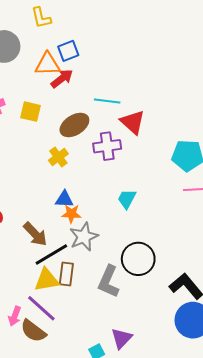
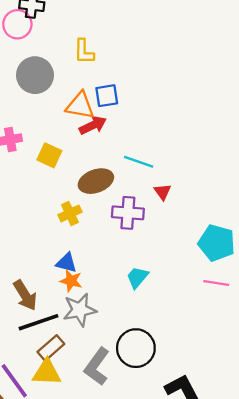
red triangle: (133, 122) -> (162, 192), size x0.6
brown rectangle: (66, 274) -> (51, 348), turned 30
yellow triangle: (47, 280) -> (47, 372), moved

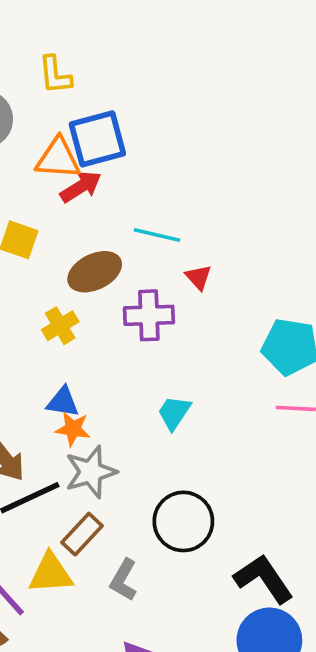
blue square: (107, 96) -> (97, 139), size x1.5
brown rectangle: (51, 348) -> (82, 534), moved
gray L-shape: (97, 367) -> (124, 580), moved, size x0.7

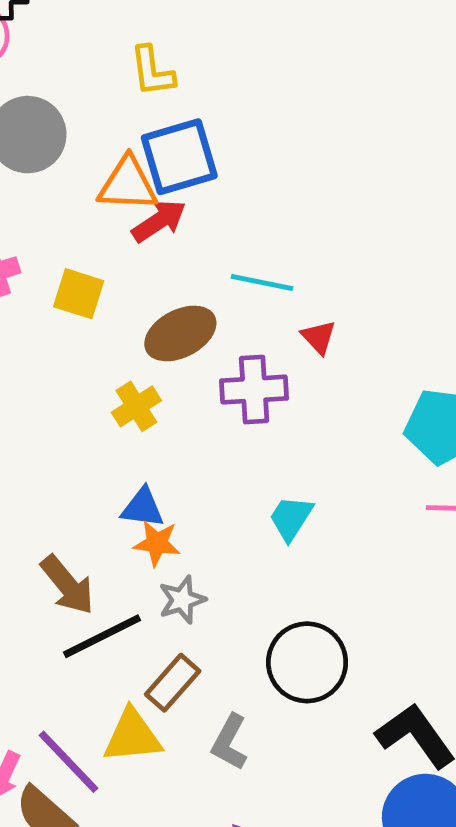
yellow L-shape: (55, 75) -> (152, 71), moved
gray star: (91, 472) -> (182, 600), size x0.7

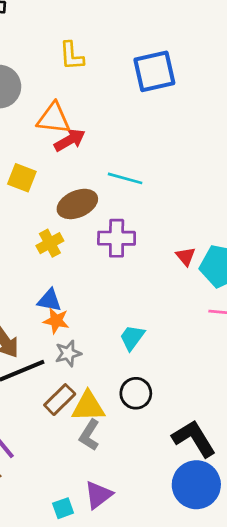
blue square: (179, 157) -> (154, 71), moved
red triangle: (319, 337) -> (186, 256), moved
cyan trapezoid: (291, 518) -> (132, 338), moved
black circle: (307, 662) -> (136, 393), size x0.7
yellow triangle: (132, 736) -> (88, 407), moved

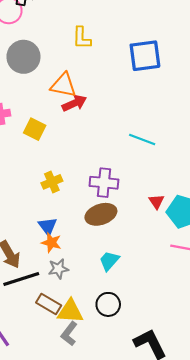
cyan line: (125, 178) -> (142, 140), moved
brown ellipse: (77, 204) -> (101, 214), moved
blue triangle: (50, 300) -> (48, 226), turned 36
brown rectangle: (60, 400) -> (49, 304), turned 70

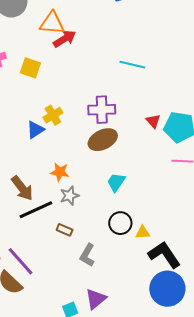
blue triangle: (48, 226) -> (35, 130), moved, turned 42
brown rectangle: (49, 304) -> (65, 230), size x0.7
yellow triangle: (70, 311) -> (143, 232), moved, size x0.6

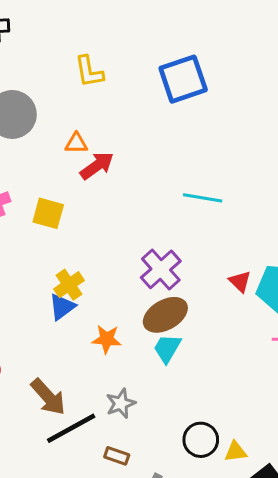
orange triangle: (52, 23) -> (76, 143), size x0.6
purple cross: (102, 110) -> (161, 269), turned -36
yellow cross: (53, 115) -> (69, 285), moved
orange star: (60, 172) -> (107, 339), moved
cyan trapezoid: (116, 182) -> (167, 348), moved

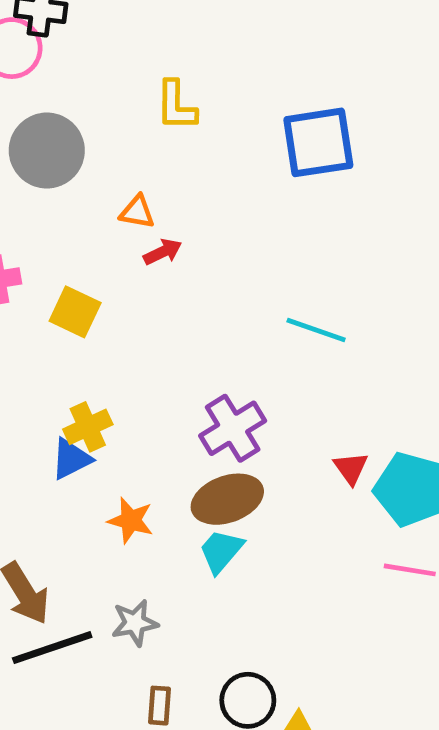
red arrow: (97, 166) -> (163, 252), size x0.7
brown rectangle: (117, 456) -> (159, 706), moved, turned 65

